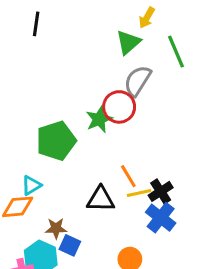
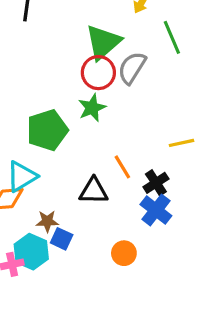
green triangle: (128, 42) -> (103, 42), moved, size x1.4
red circle: (119, 107) -> (98, 73), moved
cyan triangle: (31, 185) -> (22, 176), size x1.5
yellow line: (139, 193) -> (181, 143), moved

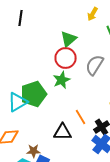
green triangle: (103, 42) -> (69, 39), size x0.7
gray semicircle: (132, 68) -> (95, 65), moved
cyan triangle: (22, 176) -> (18, 102), moved

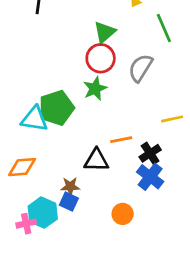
cyan triangle: (18, 102) -> (34, 119), turned 40
orange line: (81, 117) -> (121, 140), turned -70
brown star: (34, 151) -> (70, 186), moved

